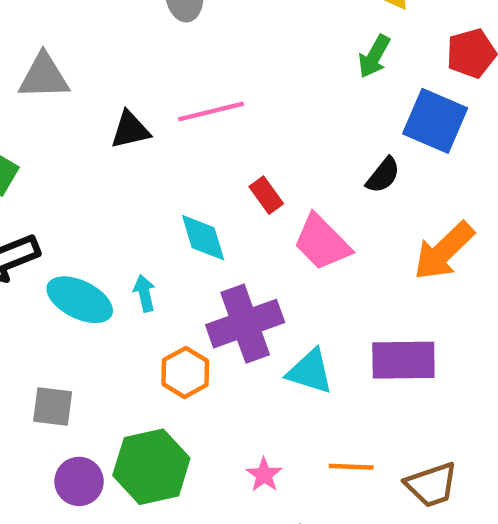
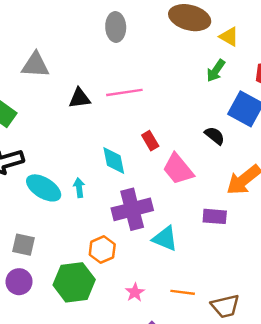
black semicircle: (383, 175) -> (215, 136), turned -95
purple rectangle: (403, 360) -> (215, 216), moved, size x0.7
orange hexagon: (185, 372) -> (102, 250), moved
purple circle: (79, 481) -> (19, 282), moved

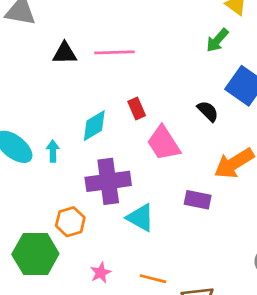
cyan diamond: (114, 161) -> (94, 126), turned 64

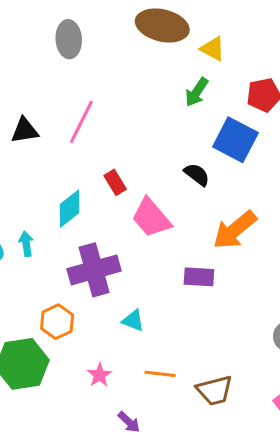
pink line: (115, 52) -> (81, 122), turned -54
cyan triangle: (140, 218) -> (133, 321), moved, size x0.7

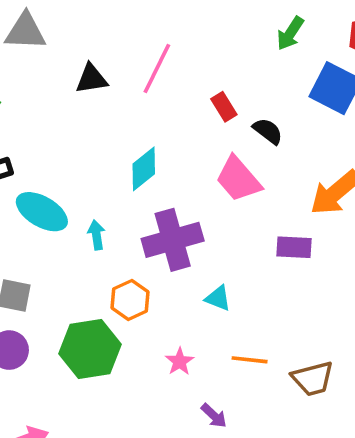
black semicircle: (197, 175) -> (268, 131), moved
red rectangle: (115, 182) -> (224, 107), moved
cyan arrow: (26, 244) -> (96, 235), moved

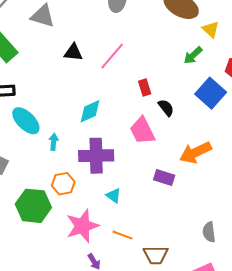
pink star: (180, 362) -> (82, 226), size x2.0

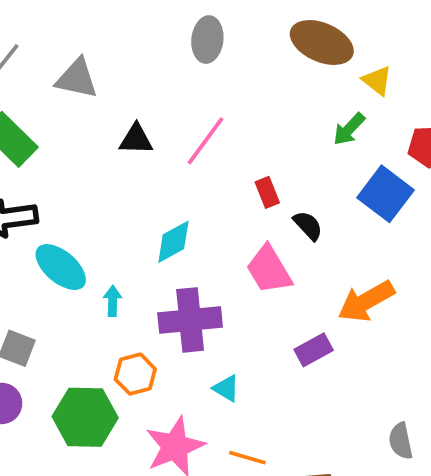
purple rectangle: (164, 178) -> (314, 350), turned -42

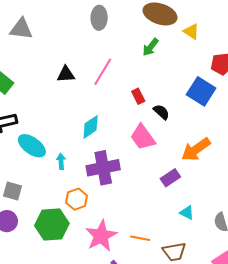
gray triangle: (77, 79) -> (21, 29), moved
green arrow: (349, 129) -> (150, 47), moved
cyan triangle: (226, 388) -> (187, 213), moved

